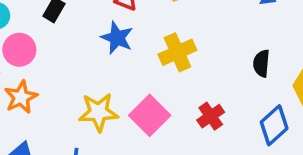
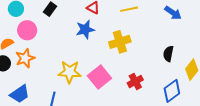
blue star: (117, 38) -> (85, 29), turned 30

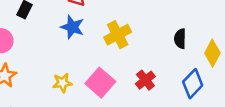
blue star: (85, 29) -> (72, 27), turned -30
yellow star: (70, 72) -> (62, 83), size x0.7

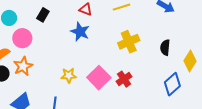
yellow cross: (118, 35) -> (129, 42), moved
red cross: (145, 80) -> (124, 79), moved

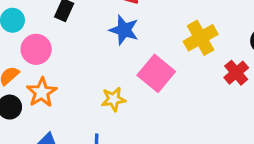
pink square: (99, 78) -> (156, 73), moved
red cross: (124, 79) -> (236, 73), moved

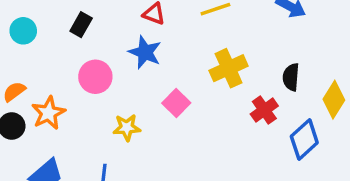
pink circle: (36, 49) -> (95, 77), moved
pink square: (156, 73) -> (176, 103), size x0.7

